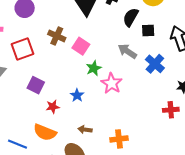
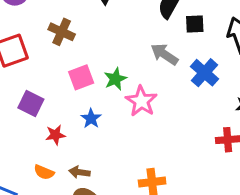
pink square: (81, 46) -> (81, 77), moved, turned 36
brown arrow: (85, 130) -> (79, 172), moved
orange semicircle: (45, 132) -> (44, 172), size x0.6

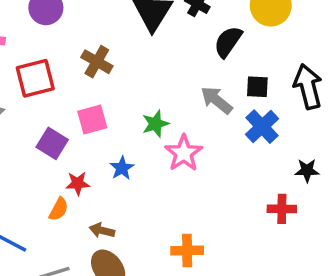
black square: (195, 24) -> (257, 87), moved
pink square: (81, 77) -> (92, 120), moved
orange semicircle: (44, 172) -> (59, 209), moved, turned -90

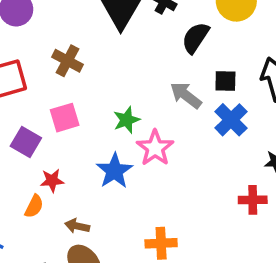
blue star: (122, 168) -> (114, 171), moved, size x1.5

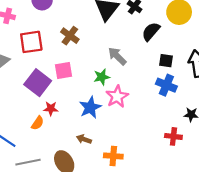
gray arrow: (186, 95) -> (117, 56), moved
blue cross: (231, 120) -> (166, 85), turned -30
purple square: (26, 142) -> (38, 83), size x1.4
brown arrow: (77, 226) -> (84, 139), moved

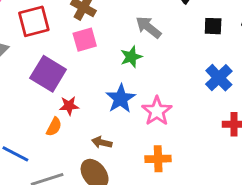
pink square: (64, 71) -> (85, 40), moved
blue cross: (166, 85) -> (219, 78), moved, turned 30
pink star: (117, 97) -> (157, 111), moved
brown arrow: (84, 139) -> (102, 142), moved

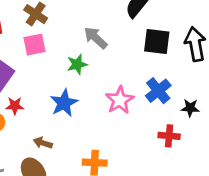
black square: (213, 26) -> (157, 42), size x1.5
pink star: (157, 111) -> (120, 100), moved

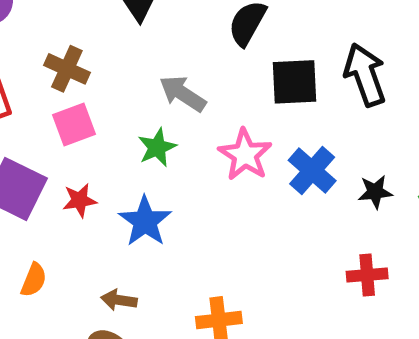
pink star: (120, 100) -> (245, 155), moved
red star: (15, 106) -> (80, 200), moved
red cross: (169, 136) -> (367, 275), moved

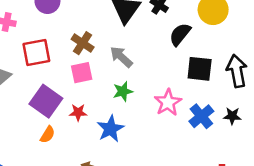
gray arrow: (183, 94) -> (121, 57), moved
black star: (375, 192) -> (232, 116), moved
orange semicircle: (34, 280) -> (48, 135), moved

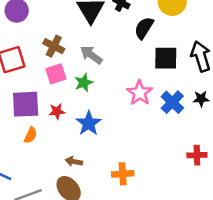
green star: (123, 91) -> (84, 83), moved
purple square: (46, 101) -> (26, 104), turned -32

